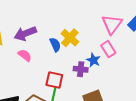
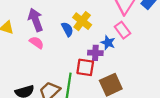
purple arrow: (25, 34) -> (36, 20), turned 95
red square: (54, 80) -> (85, 67), moved

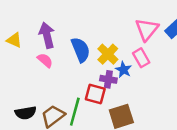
yellow cross: (82, 21) -> (108, 54), moved
blue semicircle: (67, 29) -> (81, 50), size x1.5

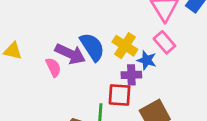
purple arrow: (47, 35) -> (70, 54), moved, turned 140
pink semicircle: (45, 60) -> (53, 67), turned 35

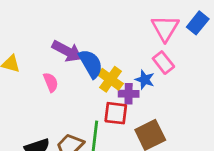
yellow cross: (125, 46) -> (110, 79), moved
purple arrow: (70, 54) -> (67, 51), moved

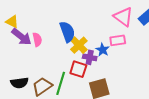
pink triangle: (165, 28) -> (123, 17), turned -35
purple arrow: (67, 51) -> (21, 37), moved
pink rectangle: (163, 63) -> (118, 40), turned -70

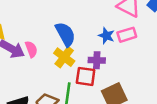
yellow cross: (79, 45) -> (64, 57), moved
blue star: (103, 50) -> (106, 36), moved

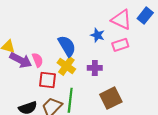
blue star: (106, 36) -> (97, 35), moved
red square: (86, 76) -> (48, 80), moved

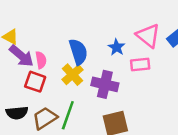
purple cross: (95, 68) -> (105, 84), size x1.5
red square: (48, 80) -> (35, 82), moved

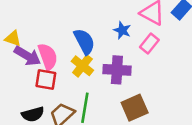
pink semicircle: (41, 60) -> (48, 57), size x1.5
pink rectangle: (140, 65) -> (149, 44), turned -36

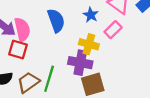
yellow cross: (82, 66) -> (89, 44), moved, turned -30
purple cross: (117, 70) -> (80, 63), moved

